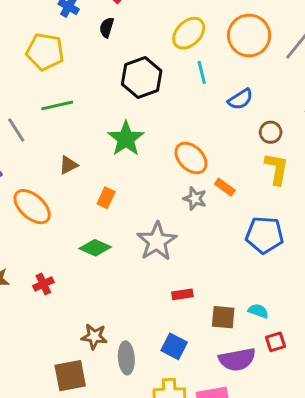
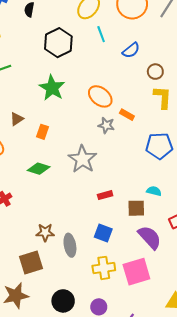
brown triangle: (68, 165) -> (17, 119), moved
cyan semicircle: (258, 311) -> (154, 191), moved
purple semicircle: (237, 359) -> (150, 237), turned -115

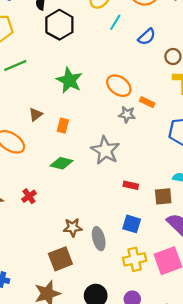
cyan line: (101, 34) -> (115, 22), turned 56
black hexagon: (58, 43) -> (59, 25), moved
red rectangle: (105, 195) -> (131, 185), turned 32

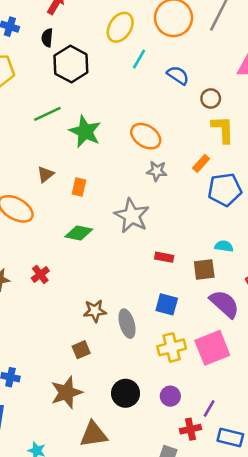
blue semicircle: (147, 37) -> (178, 75), turned -102
green line: (15, 65) -> (47, 114), moved
orange rectangle: (147, 102) -> (201, 163), moved, turned -72
brown square: (60, 259) -> (81, 350), size x0.6

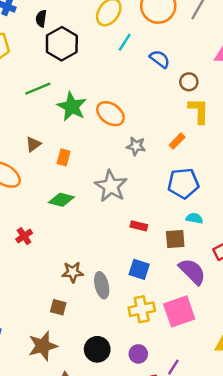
orange ellipse: (146, 136) -> (110, 114), moved
blue pentagon: (225, 190) -> (183, 183), moved
brown square: (81, 350) -> (58, 307), turned 35

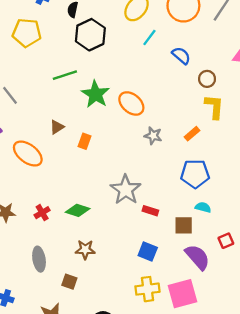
gray star: (111, 186) -> (126, 190), moved
green diamond: (61, 200) -> (78, 210), moved
gray ellipse: (102, 285) -> (39, 259), moved

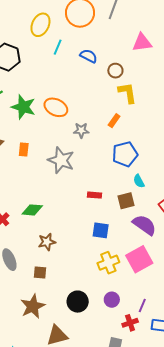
gray star: (126, 190) -> (61, 160), moved
cyan semicircle: (203, 207) -> (139, 181), turned -120

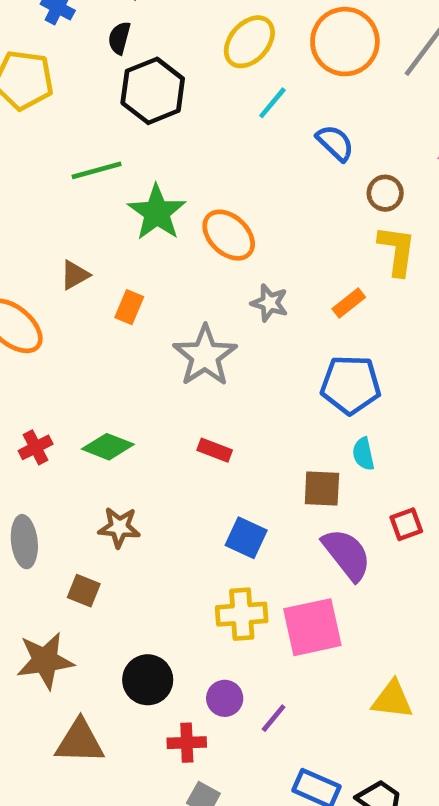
red rectangle: (95, 195) -> (215, 450), moved
purple line: (142, 305) -> (274, 718), moved
red cross: (130, 323) -> (187, 743), moved

